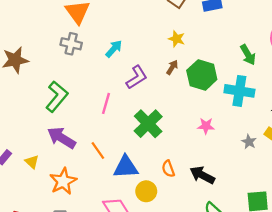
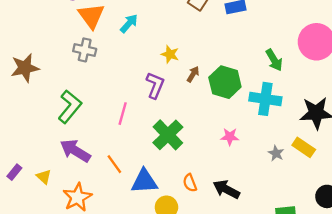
yellow star: (177, 39) -> (170, 54), moved
cyan arrow: (114, 49) -> (129, 23), moved
purple L-shape: (137, 77) -> (155, 85), turned -35

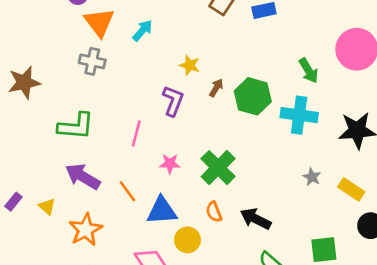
green L-shape: (70, 107) -> (76, 126), turned 56
green cross: (168, 135) -> (218, 168), moved
pink star: (230, 137) -> (170, 164), moved
yellow rectangle: (304, 147) -> (351, 189), moved

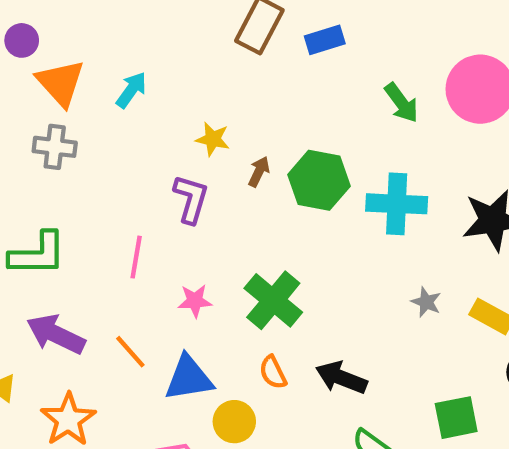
green arrow: (309, 71) -> (402, 103), moved

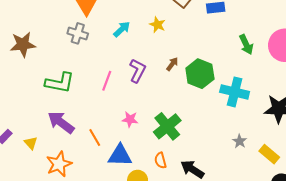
cyan arrow: (131, 90) -> (122, 29), moved
yellow star: (213, 139) -> (157, 25), moved
pink line: (136, 257) -> (107, 81), moved

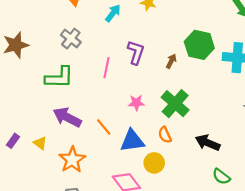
gray cross: (78, 33) -> (71, 39), moved, turned 30
brown arrow: (172, 64) -> (171, 61), moved
orange semicircle: (160, 160) -> (165, 135), moved

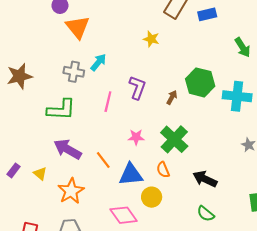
cyan arrow: (113, 13) -> (98, 62), moved
gray cross: (71, 39) -> (74, 72), turned -30
green semicircle: (221, 177) -> (206, 214), moved

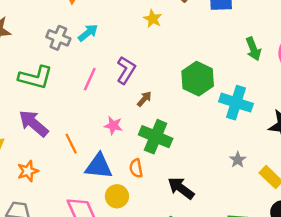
brown arrow: (172, 97) -> (144, 99), moved
green cross: (174, 139) -> (156, 137), turned -32
orange star: (71, 191) -> (28, 171), size x0.7

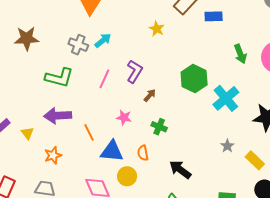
cyan cross: (236, 103) -> (226, 98), turned 32
purple arrow: (34, 123) -> (58, 116), turned -44
green cross: (156, 137) -> (159, 127), size x0.6

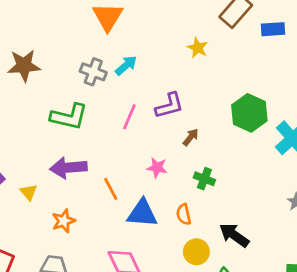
purple L-shape: (134, 71) -> (169, 106), turned 45
yellow circle: (127, 176) -> (196, 252), moved

